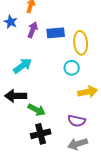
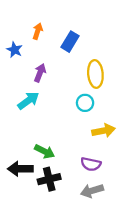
purple arrow: (33, 30) -> (40, 73), moved
blue rectangle: (56, 33) -> (70, 42), moved, turned -54
black arrow: (16, 96) -> (20, 169), moved

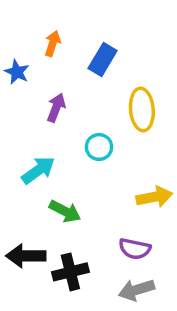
cyan arrow: (28, 101) -> (38, 170), moved
cyan circle: (85, 103) -> (99, 147), moved
green arrow: (45, 151) -> (65, 211), moved

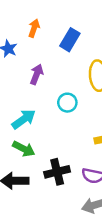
green arrow: (65, 211) -> (24, 149), moved
black cross: (70, 272) -> (57, 172), moved

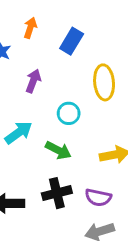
green arrow: (24, 149) -> (58, 150), moved

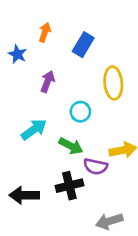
purple semicircle: (98, 197) -> (95, 166), moved

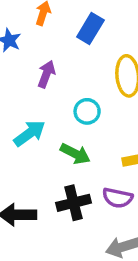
purple semicircle: (95, 166) -> (118, 198), moved

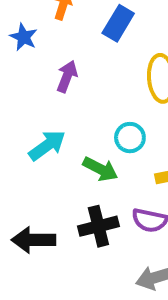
cyan circle: (87, 111) -> (130, 138), moved

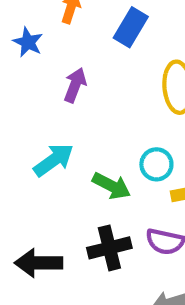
cyan circle: (130, 138) -> (156, 164), moved

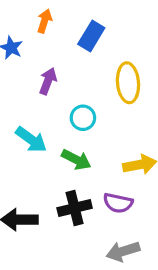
cyan arrow: (54, 160) -> (31, 139), turned 72
cyan circle: (156, 164) -> (83, 118), moved

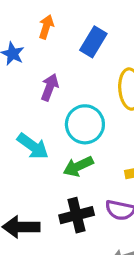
cyan circle: (83, 118) -> (85, 124), size x1.5
green arrow: (76, 160) -> (78, 166), turned 128

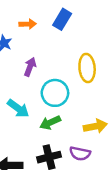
orange arrow: (46, 27) -> (28, 24), turned 70
blue rectangle: (93, 42) -> (62, 19), moved

